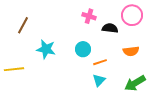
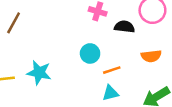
cyan star: (46, 49) -> (39, 73), moved
cyan triangle: (99, 80) -> (110, 93), turned 32

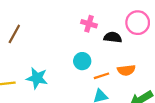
orange semicircle: (151, 56) -> (126, 70), moved

